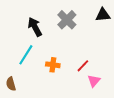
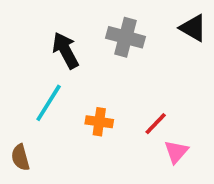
black triangle: (103, 15) -> (193, 28), turned 35
gray cross: (67, 20) -> (126, 37), turned -30

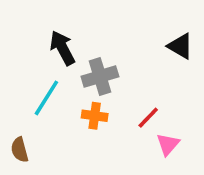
black triangle: (193, 28) -> (180, 46), moved
gray cross: (126, 37) -> (100, 76), moved, turned -32

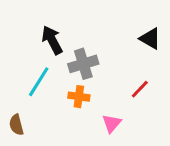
red line: (148, 118) -> (140, 89), moved
pink triangle: (168, 144) -> (112, 123), moved

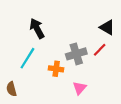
gray cross: (83, 64) -> (76, 54), moved
red line: (140, 89) -> (100, 50), moved

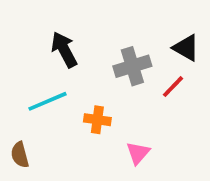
gray cross: (76, 54) -> (132, 66), moved
cyan line: (27, 58) -> (48, 101), turned 35

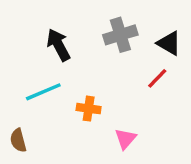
gray cross: (132, 66) -> (120, 35), moved

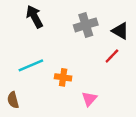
black arrow: (58, 45) -> (34, 17), moved

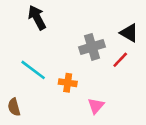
gray cross: (86, 25) -> (92, 47), moved
cyan line: (31, 65) -> (33, 70), turned 60

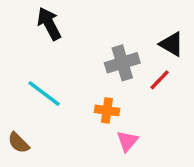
orange cross: (68, 83) -> (107, 110), moved
brown semicircle: (14, 107) -> (19, 143), turned -30

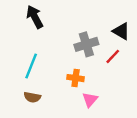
cyan line: (44, 93) -> (31, 66), turned 75
brown semicircle: (19, 143) -> (32, 97), moved, turned -35

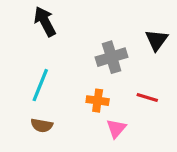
black triangle: (121, 31) -> (157, 40), turned 36
red line: (113, 56) -> (147, 97), moved, turned 63

